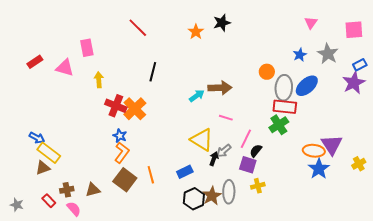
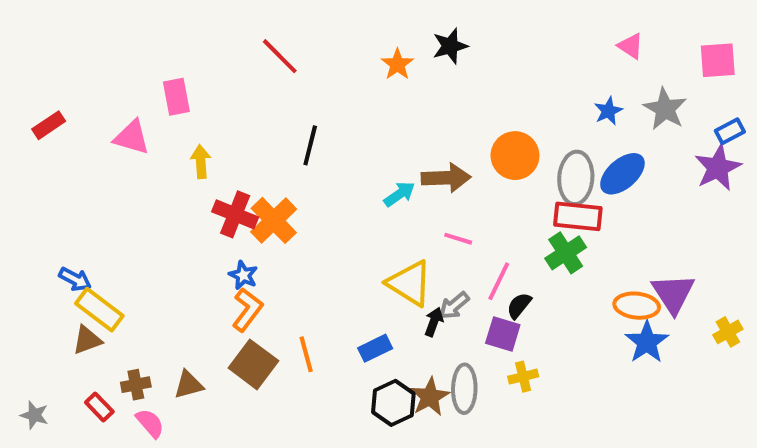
pink triangle: (311, 23) -> (631, 46), turned -32
red rectangle: (35, 62) -> (49, 125), moved
orange circle: (267, 72) -> (515, 156), moved, size x1.5

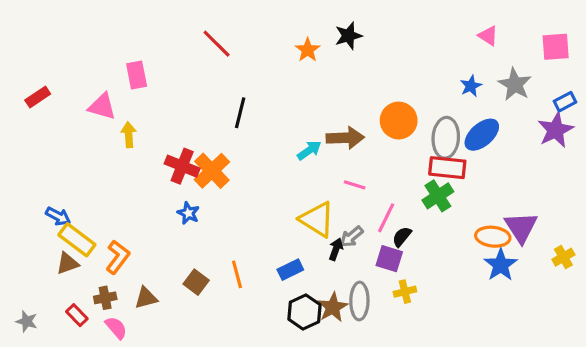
yellow arrow: (201, 162) -> (129, 135), moved
orange L-shape: (247, 310) -> (118, 257), moved
brown square: (253, 364) -> (196, 282), size x0.7

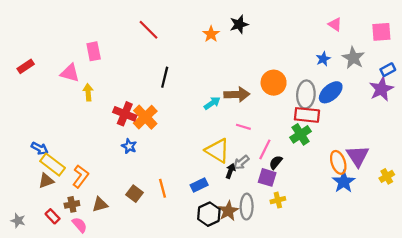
orange ellipse: (493, 237) -> (338, 162), turned 65

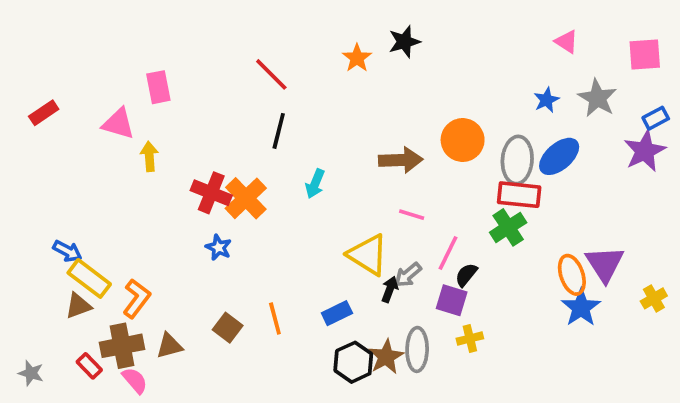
red line: (149, 30) -> (271, 74), moved
cyan arrow: (212, 103) -> (315, 184), moved, turned 147
brown cross: (72, 204) -> (122, 346), size x1.6

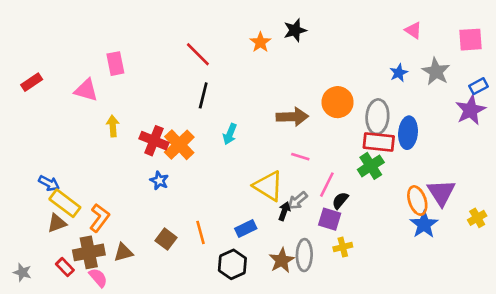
yellow arrow: (149, 156) -> (113, 126), moved
blue ellipse: (559, 156) -> (408, 133), moved, turned -44
black hexagon: (353, 362) -> (232, 264), moved

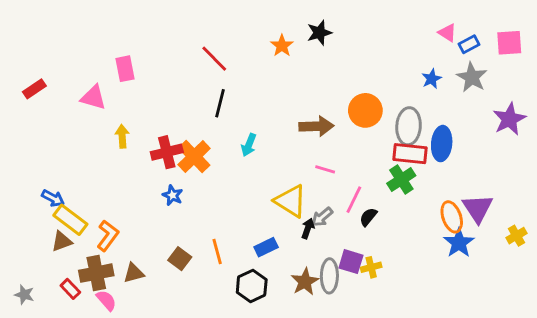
blue rectangle: (479, 86) -> (469, 44), moved
red cross: (154, 141) -> (167, 152), turned -36
purple square: (330, 219) -> (351, 262), moved

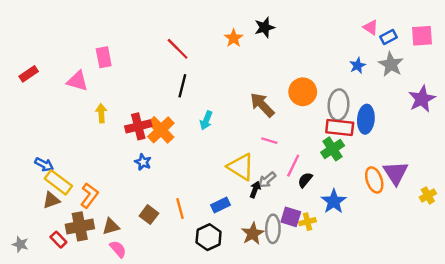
brown arrow: (316, 126) -> (262, 105), turned -132
blue star: (459, 243) -> (334, 201), moved
pink semicircle: (106, 300) -> (118, 249), moved

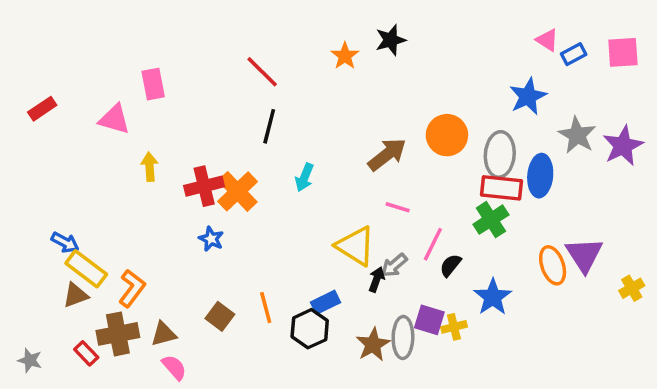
gray star: (391, 64) -> (577, 135), moved
blue star: (358, 66) -> (528, 96), size x1.5
brown arrow: (262, 105) -> (387, 154), turned 96
black hexagon: (209, 237) -> (310, 329), moved

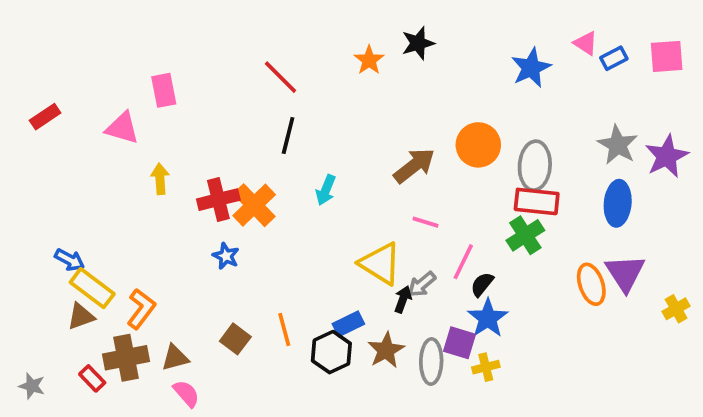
blue star: (528, 96) -> (531, 68), moved
blue ellipse: (540, 176) -> (618, 203), moved
blue star: (493, 297) -> (488, 318), moved
yellow cross: (454, 327) -> (486, 367), moved
brown star: (373, 345) -> (386, 350), moved

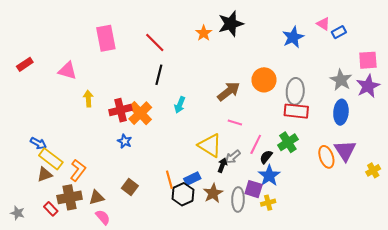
black star: (418, 43) -> (231, 24), size x1.4
pink square: (667, 56) -> (368, 60), moved
pink rectangle: (164, 90) -> (106, 38), moved, size x1.4
green cross: (525, 235) -> (288, 142), moved
orange line: (284, 329) -> (169, 180), moved

